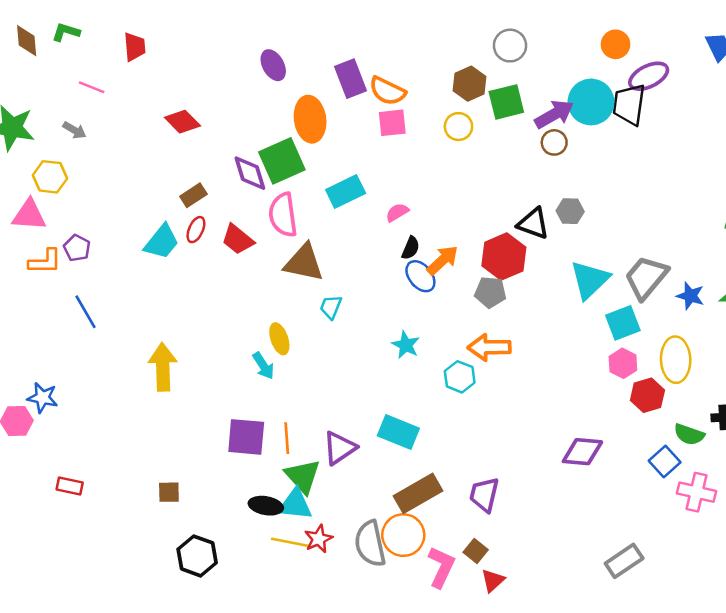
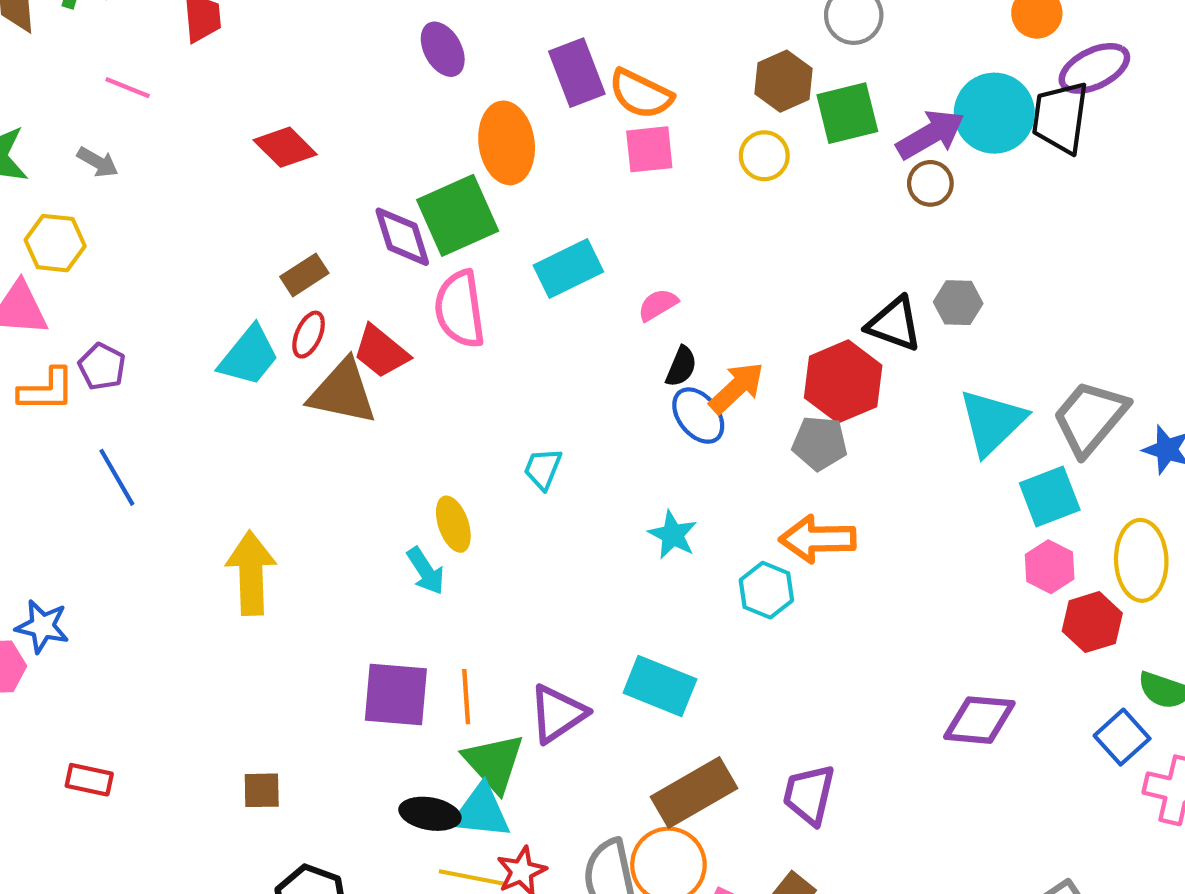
brown triangle: (304, 263) -> (343, 392), moved

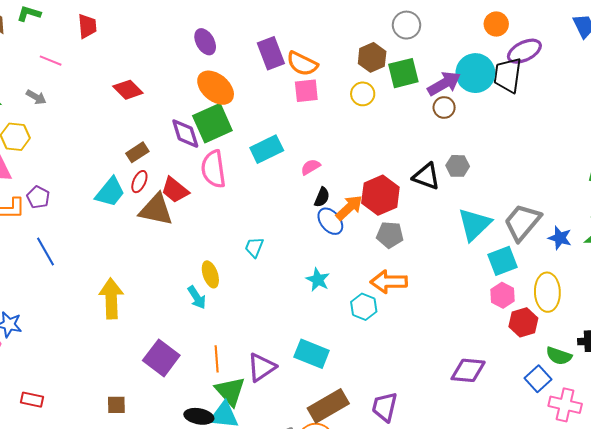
orange ellipse: (507, 143) -> (216, 88), moved, turned -42
red hexagon: (843, 381) -> (380, 195), moved
purple square: (396, 695) -> (161, 358), moved, turned 32

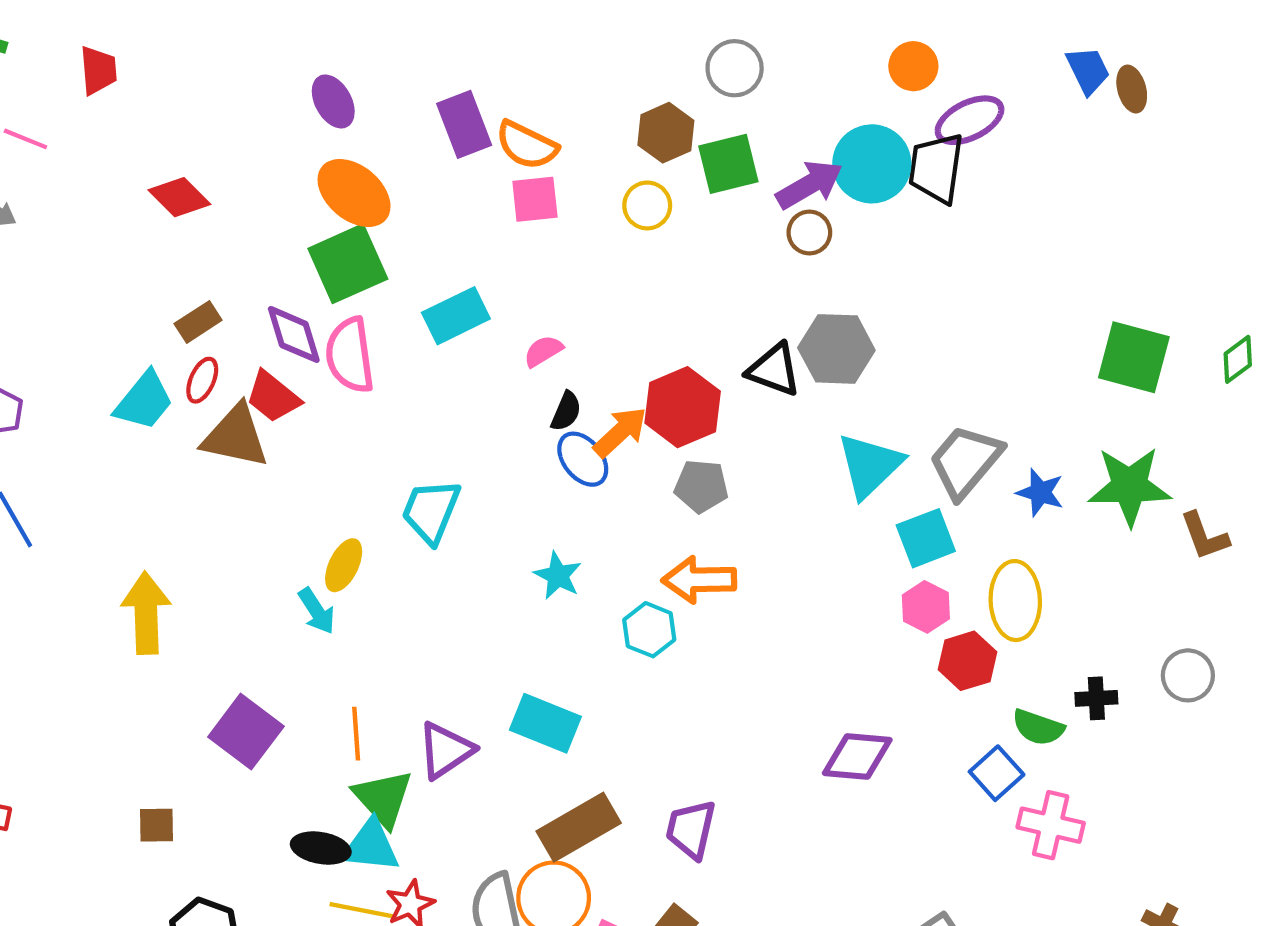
purple diamond: (185, 134) -> (294, 334), moved
gray hexagon: (458, 166) -> (836, 349), size x1.6
cyan trapezoid: (254, 247) -> (431, 511), size x1.6
yellow ellipse: (210, 274) -> (344, 565), turned 45

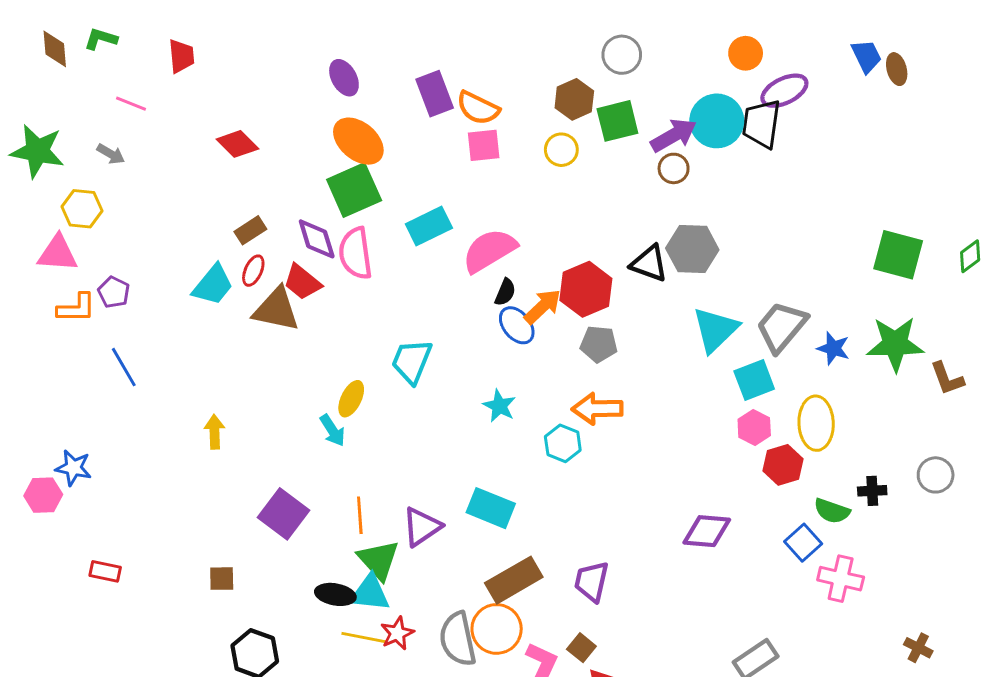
pink semicircle: (543, 351) -> (489, 250), size x2.0
yellow arrow: (146, 613) -> (214, 432), size x0.6

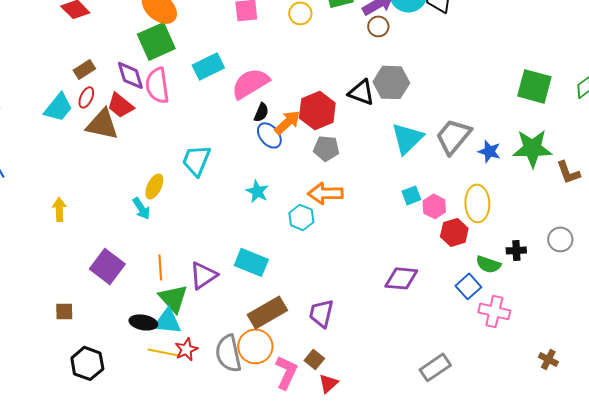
cyan square: (754, 380) -> (411, 195), moved, size x0.7

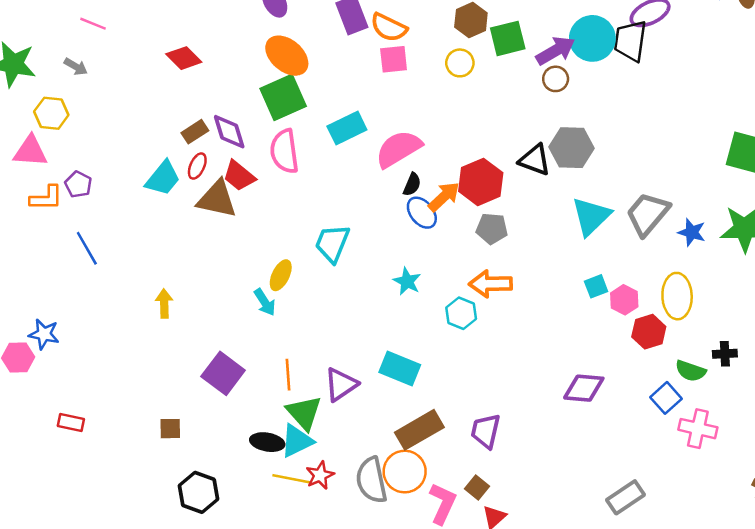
purple diamond: (130, 75) -> (229, 132), moved
cyan triangle: (167, 321) -> (297, 441), turned -32

